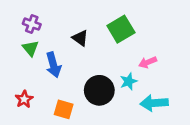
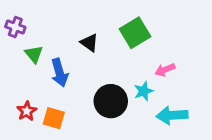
purple cross: (32, 24) -> (15, 27), moved
orange square: (64, 109) -> (54, 118), moved

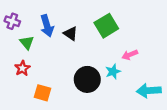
blue arrow: (59, 73) -> (47, 26), moved
red star: (27, 111) -> (22, 68), moved
cyan arrow: (172, 115) -> (149, 91), moved

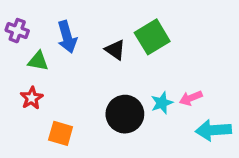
black triangle: (70, 34) -> (115, 50), moved
green triangle: (27, 43) -> (38, 61), turned -40
pink arrow: (130, 55) -> (191, 98), moved

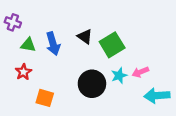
blue arrow: (67, 37) -> (53, 44), moved
green square: (152, 37) -> (112, 45), moved

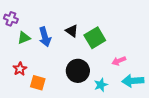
green triangle: (28, 45) -> (24, 38), turned -32
red star: (23, 72) -> (20, 69), moved
cyan star: (119, 76) -> (101, 85), moved

